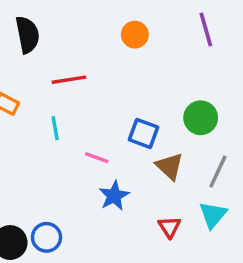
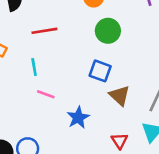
green circle: (201, 118) -> (108, 31), moved
pink line: (97, 158) -> (46, 94), moved

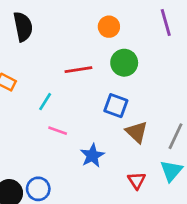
red line: (44, 31) -> (78, 70), moved
cyan line: (34, 67) -> (45, 102), turned 42

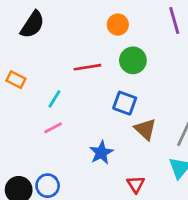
black semicircle: (23, 27) -> (32, 25), turned 44
pink line: (58, 131) -> (53, 128), moved, turned -48
red triangle: (137, 181) -> (136, 184), moved

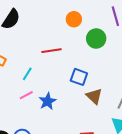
green circle: (133, 60) -> (96, 38), moved
blue star: (101, 153) -> (48, 101), moved

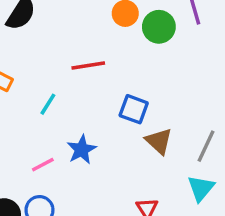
green circle: (96, 38) -> (159, 27), moved
pink line: (26, 95) -> (43, 165), moved

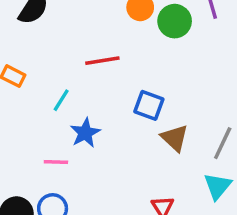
blue star: (82, 150) -> (85, 133), moved
pink line: (43, 165) -> (56, 162), turned 30

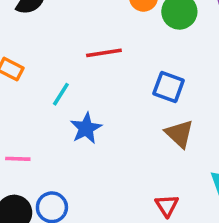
blue square: (149, 105) -> (169, 87), moved
pink line: (56, 162) -> (18, 159), moved

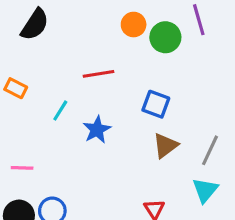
blue star: (86, 128) -> (97, 130), moved
brown triangle: (179, 134) -> (165, 146), turned 40

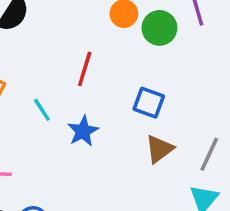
red line: (99, 74) -> (85, 69), turned -64
cyan line: (60, 111) -> (42, 110), turned -65

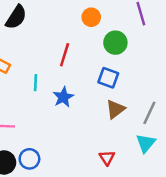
green circle: (159, 28) -> (115, 43), moved
cyan line: (42, 110) -> (36, 83), turned 35

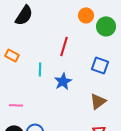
green circle: (115, 43) -> (106, 26), moved
brown triangle: (115, 109) -> (98, 101), moved

